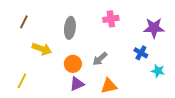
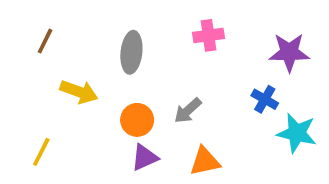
cyan star: (158, 71) -> (297, 133), size x1.5

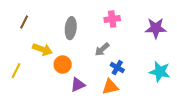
blue cross: (265, 99) -> (117, 68), moved
gray arrow: (188, 111) -> (102, 49), moved
orange circle: (137, 120) -> (63, 65), moved
yellow line: (41, 152) -> (16, 71), moved

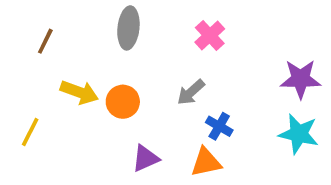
pink cross: (112, 19) -> (210, 36), turned -35
gray ellipse: (71, 28) -> (128, 28), moved
purple star: (156, 28) -> (301, 79), moved
orange circle: (63, 65) -> (123, 102), moved

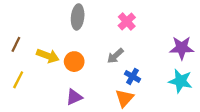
brown line: (45, 41) -> (16, 44), moved
purple triangle: (145, 158) -> (74, 97), moved
orange triangle: (206, 162) -> (124, 98), turned -36

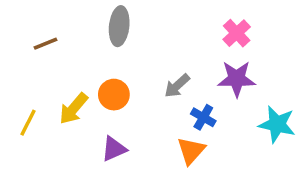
pink cross: (127, 22) -> (237, 33), moved
brown line: (16, 44) -> (46, 44), moved, turned 42
purple star: (182, 48) -> (237, 79), moved
yellow arrow: (48, 56) -> (74, 109), moved, turned 110

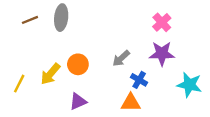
gray ellipse: (119, 26) -> (61, 18), moved
brown line: (46, 44) -> (30, 20), moved
orange triangle: (191, 151) -> (131, 103), turned 48

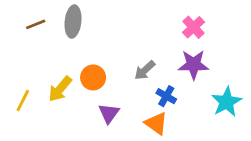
cyan star: (189, 85) -> (227, 102), turned 30
purple triangle: (78, 101) -> (109, 113), moved, turned -30
orange triangle: (131, 103) -> (156, 123), turned 36

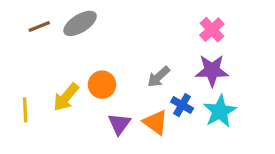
gray ellipse: (73, 22) -> (80, 23), turned 52
yellow line: (23, 100) -> (25, 110), turned -30
cyan star: (227, 102) -> (220, 111), moved
orange triangle: (156, 123) -> (155, 122), moved

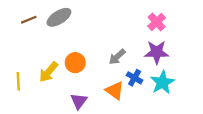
purple triangle: (119, 124) -> (79, 101), moved

